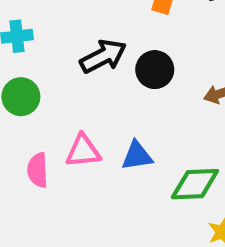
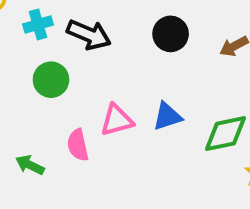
black arrow: (103, 56) -> (89, 35), moved, turned 60

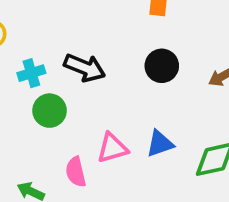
cyan cross: (38, 24) -> (31, 73), moved

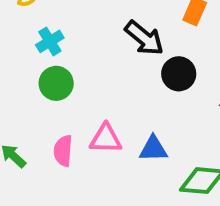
black arrow: (85, 68) -> (144, 38), moved
cyan cross: (31, 73) -> (50, 41), turned -32

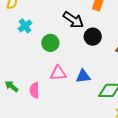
green circle: (56, 83) -> (50, 43), moved
pink semicircle: (63, 151) -> (34, 90), moved

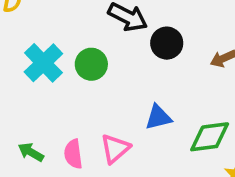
cyan cross: (25, 26) -> (43, 63), moved, size x1.5
pink triangle: (58, 73) -> (115, 149), moved, turned -30

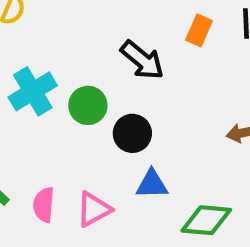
black circle: (167, 43) -> (132, 133), moved

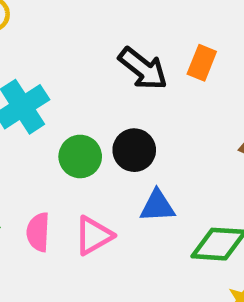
orange rectangle: (199, 30) -> (202, 63), moved
green circle: (88, 105) -> (80, 156), moved

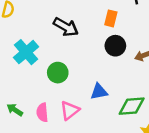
black arrow: (143, 69) -> (66, 27), moved
black circle: (134, 150) -> (115, 46), moved

